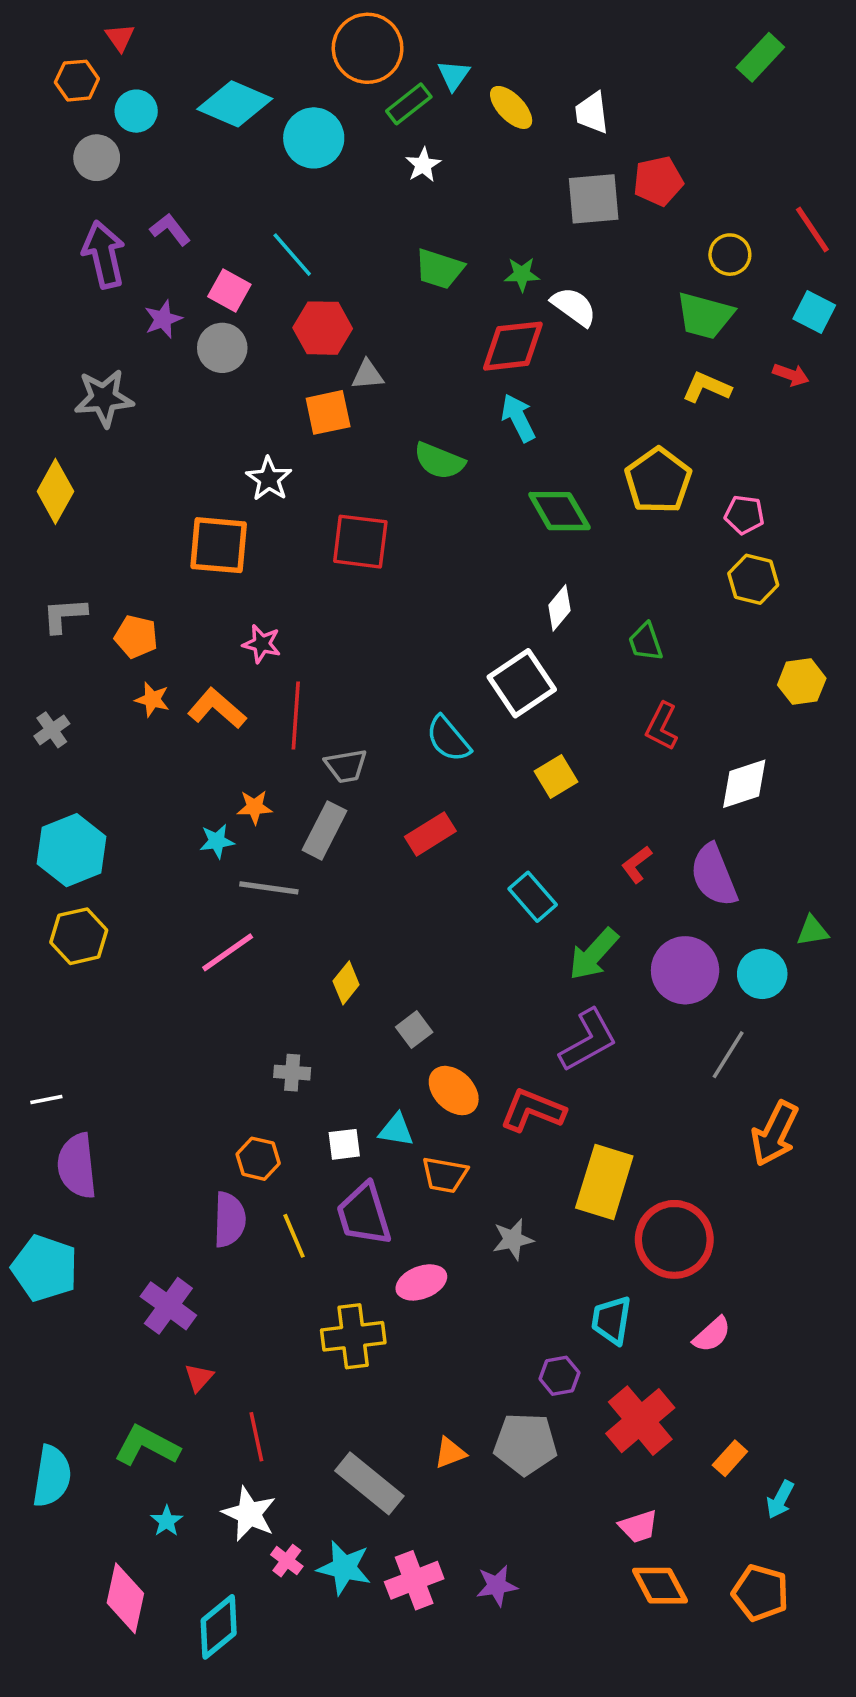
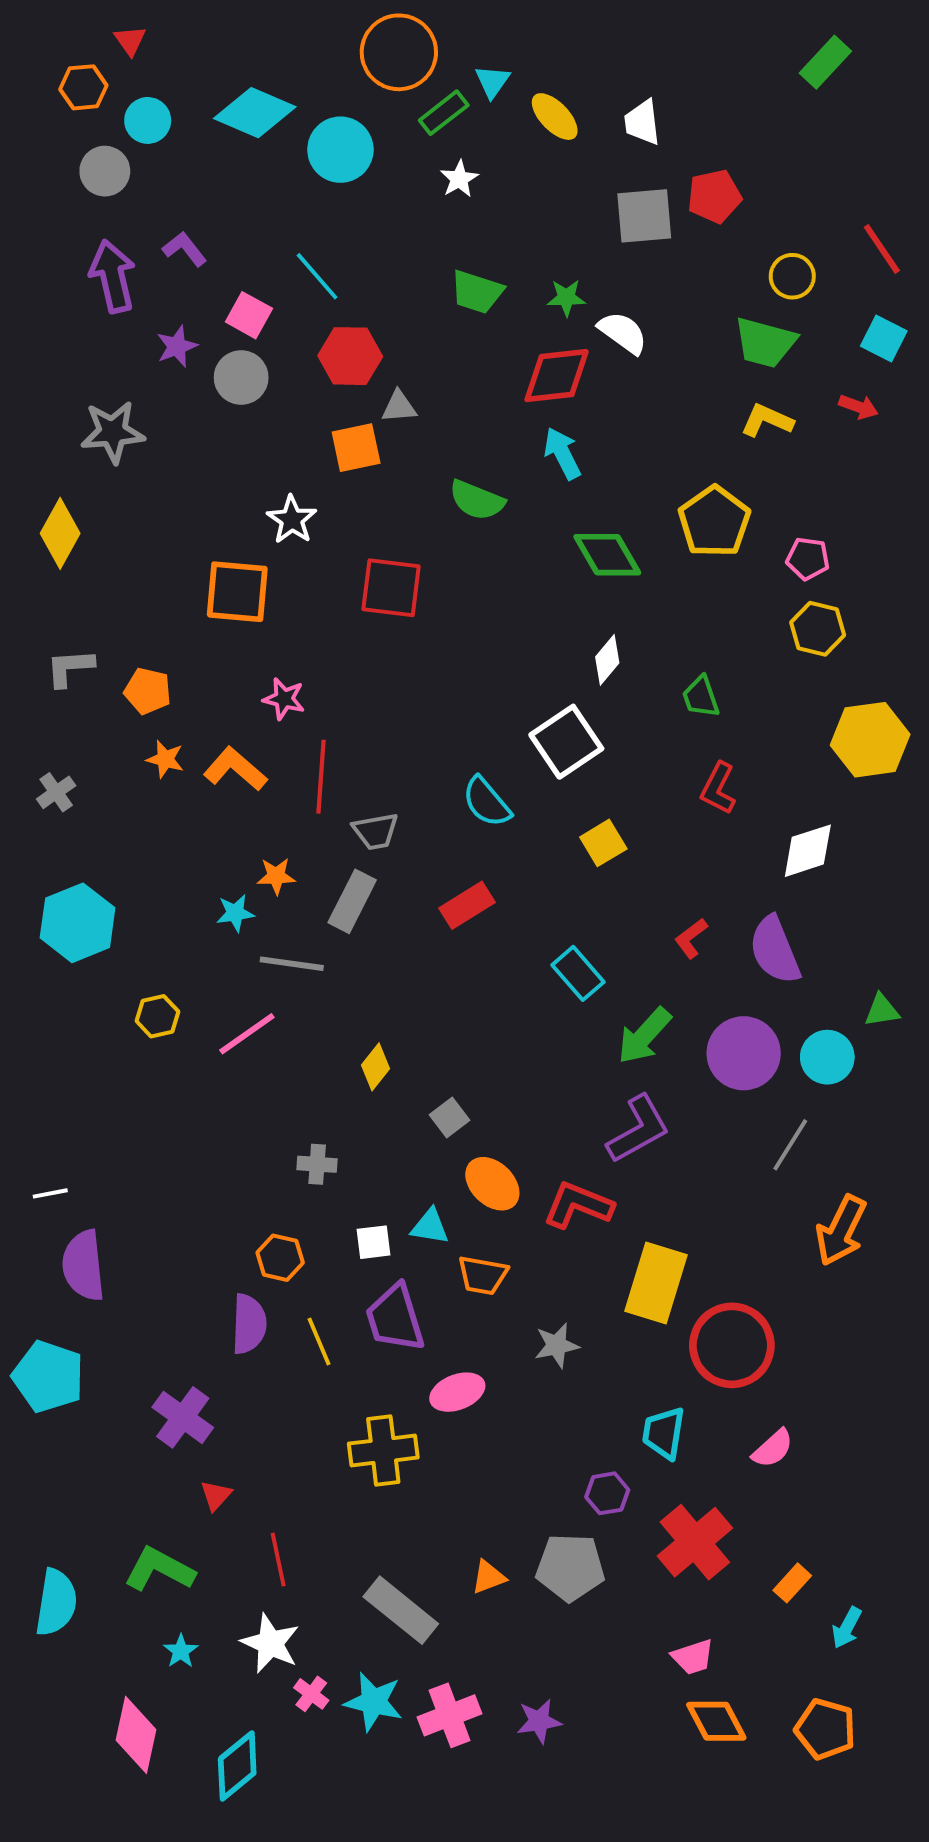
yellow hexagon: (802, 682) -> (870, 740), size x1.5
yellow hexagon: (79, 936) -> (157, 1016), moved, size x0.7

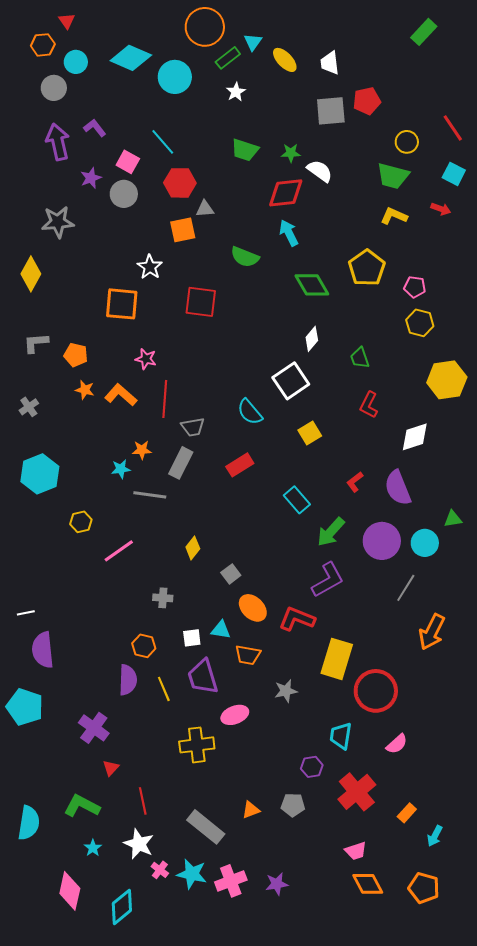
pink line: (247, 1034) -> (119, 551), moved
gray pentagon: (570, 1567) -> (293, 805), size x0.7

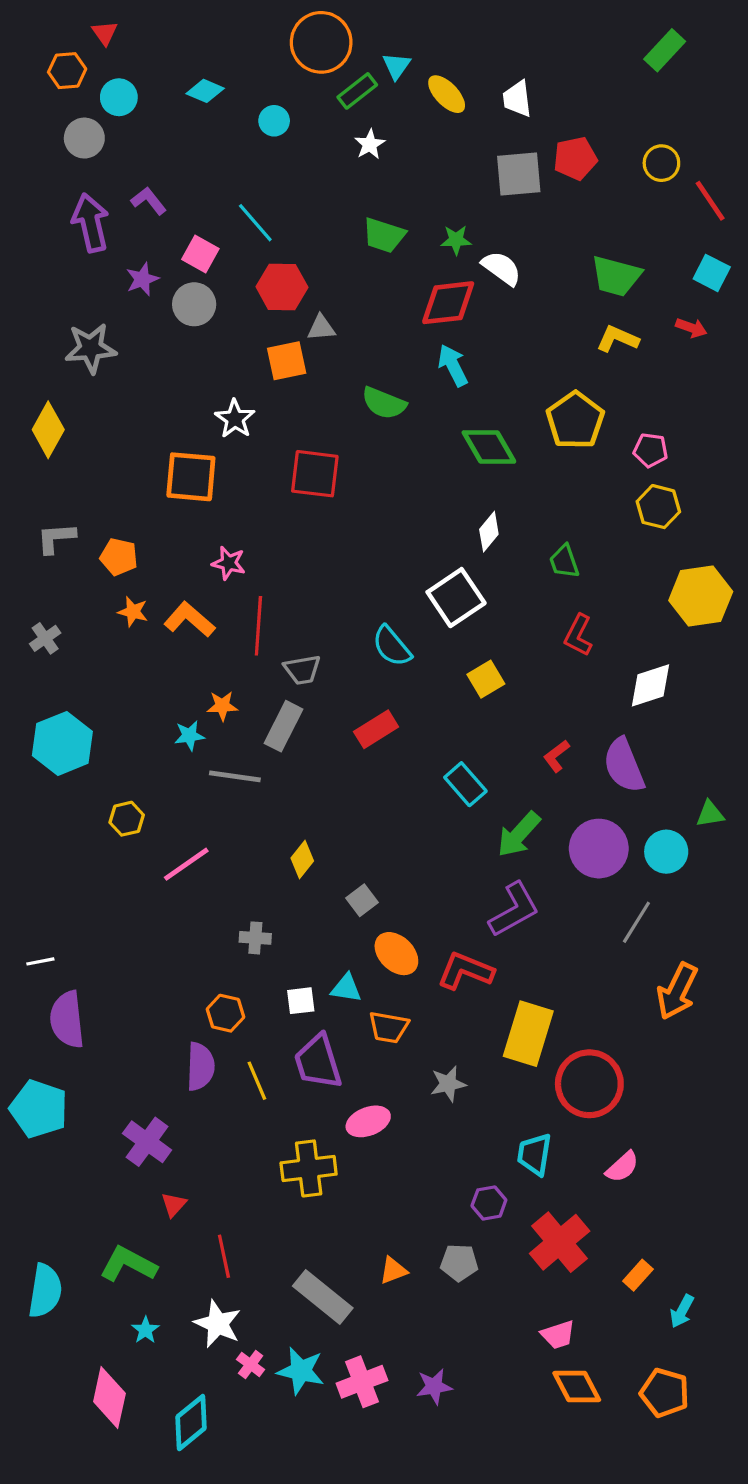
cyan diamond: (131, 58) -> (205, 91), size x0.6
cyan circle: (175, 77) -> (274, 121), size x0.6
yellow circle: (407, 142) -> (661, 163), moved

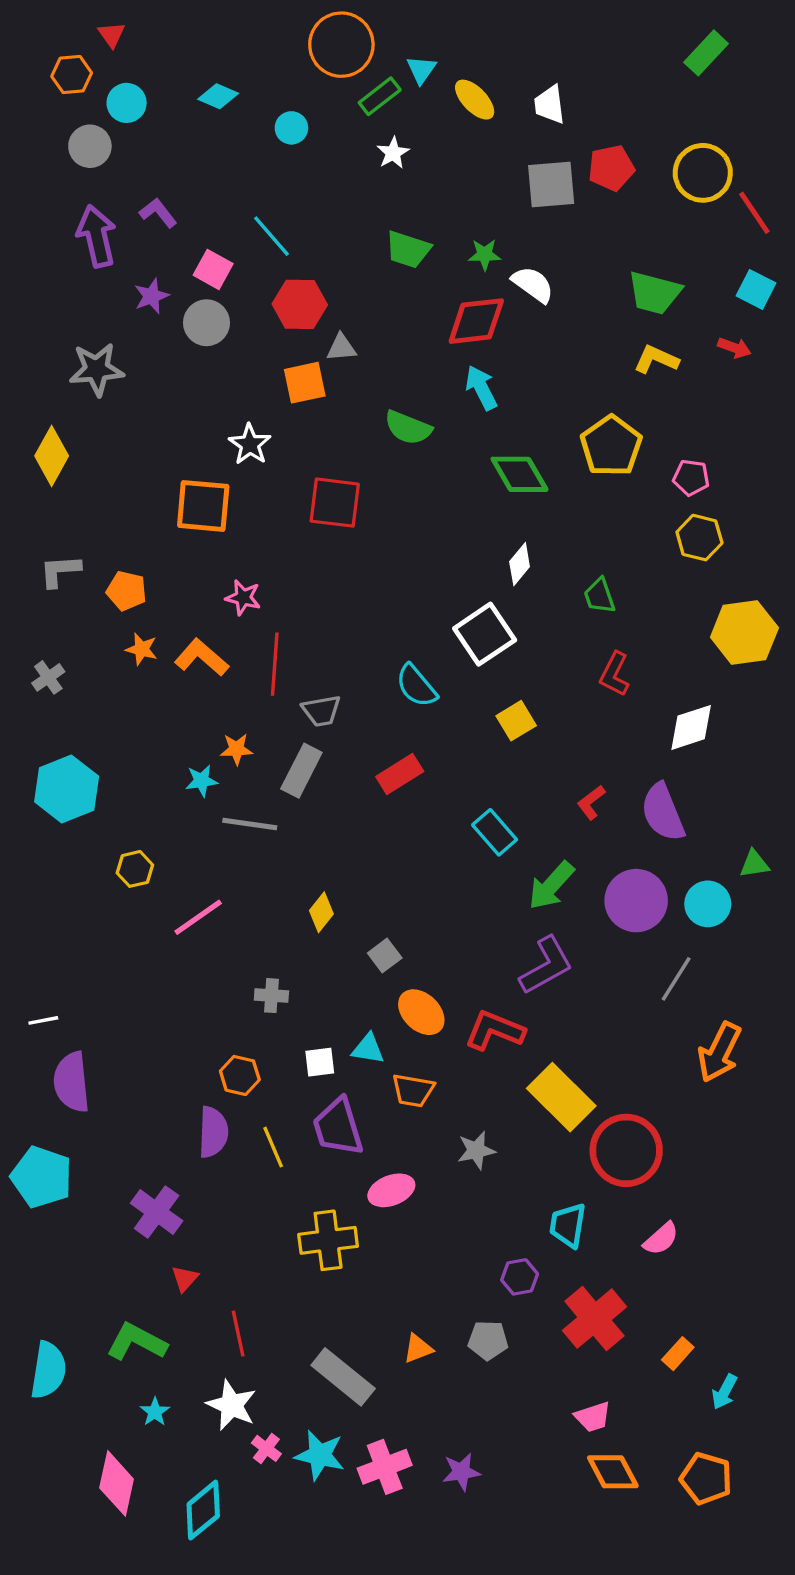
yellow circle: (661, 163) -> (703, 173), size x1.5
yellow rectangle: (528, 1034) -> (561, 1097), turned -62

